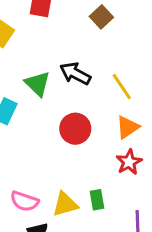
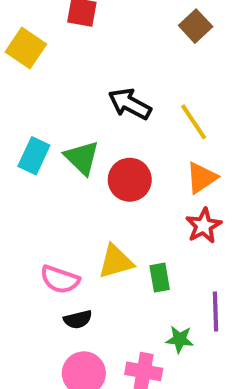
brown square: (101, 17) -> (196, 26), moved
green triangle: (38, 84) -> (82, 158), moved
yellow triangle: (65, 204) -> (116, 262), moved

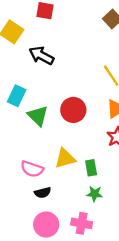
black arrow: (130, 104) -> (41, 56), moved
green triangle: (82, 158) -> (38, 116), moved
green star: (180, 339) -> (95, 194), moved

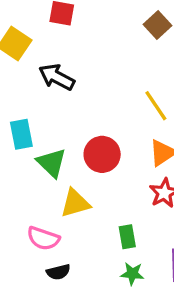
cyan rectangle: (17, 96) -> (21, 134), turned -36
yellow triangle: (65, 158) -> (75, 203), moved

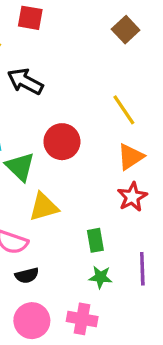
red circle: (102, 154) -> (62, 142), moved

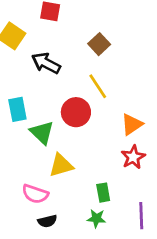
brown square: (126, 30) -> (99, 44), moved
yellow line: (124, 110) -> (98, 86), moved
green star: (100, 277) -> (96, 218), moved

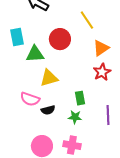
yellow line: (98, 86) -> (87, 20), moved
green triangle: (42, 133) -> (35, 54), turned -48
black semicircle: (47, 221) -> (48, 110), moved

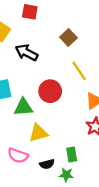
black semicircle: (48, 110) -> (47, 164), moved

